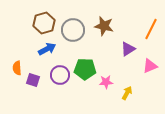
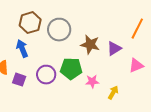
brown star: (104, 26) -> (90, 45), moved
blue arrow: (47, 49) -> (22, 49), moved, turned -84

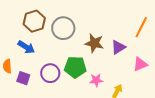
blue arrow: (22, 49) -> (26, 47), turned 144

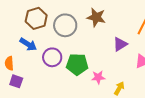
brown star: (94, 43) -> (96, 17), moved
purple circle: (50, 73) -> (52, 57), moved
purple square: (23, 78) -> (16, 81), moved

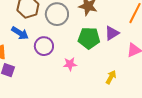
green pentagon: (77, 64) -> (89, 38), moved
pink star: (98, 77) -> (70, 64), moved

